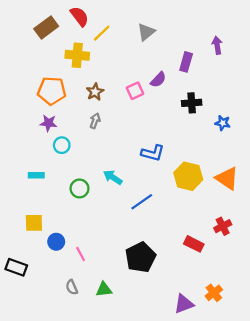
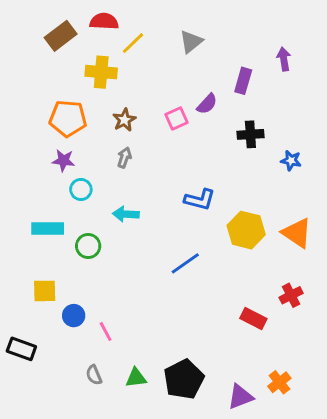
red semicircle: (79, 16) -> (104, 21), turned -50
cyan rectangle: (36, 175) -> (48, 229), size x1.5
cyan arrow: (113, 177) -> (126, 214), moved, turned -30
green circle: (79, 188) -> (88, 246), moved
black pentagon: (141, 257) -> (184, 379), moved

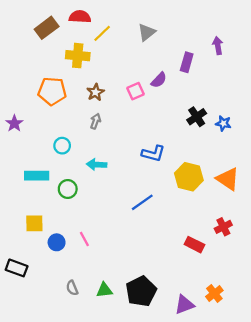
black cross: (250, 134) -> (197, 117), moved, turned -30
purple star: (63, 160) -> (14, 123), moved, turned 30
pink line: (106, 332) -> (84, 239), moved

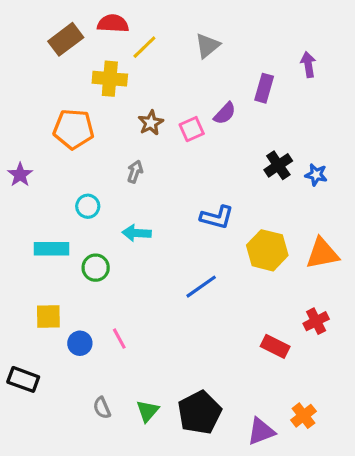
brown star: (95, 92) -> (151, 123), moved
orange triangle: (228, 179) -> (322, 253), turned -45
green triangle: (104, 290) -> (148, 411), turned -42

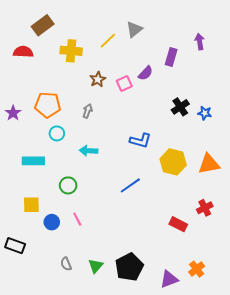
red semicircle: (113, 24) -> (23, 52), moved
yellow line: (144, 47) -> (108, 41), moved
orange pentagon: (74, 129) -> (48, 105), moved
green circle: (96, 268) -> (68, 185), moved

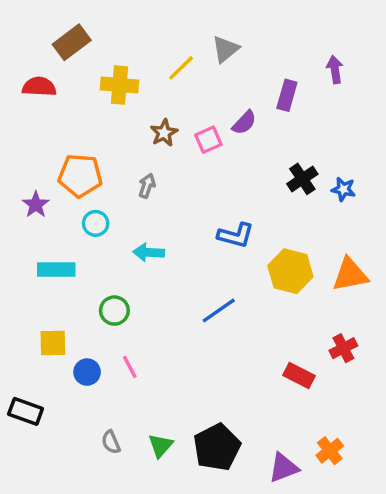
purple star: (13, 113) -> (36, 205), moved

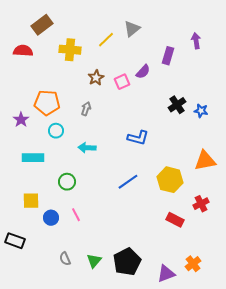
yellow hexagon: (290, 271) -> (170, 180), moved

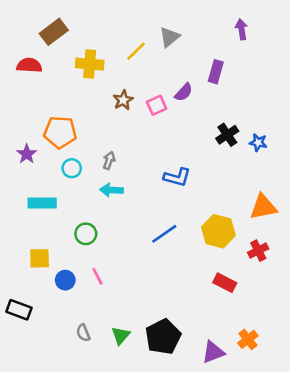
purple arrow: (196, 41) -> (241, 29), moved
gray arrow: (86, 109) -> (109, 161), moved
red cross: (201, 204) -> (258, 251), moved

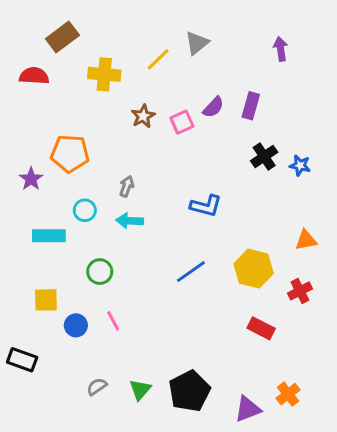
purple arrow: (241, 29) -> (281, 49), moved
purple rectangle: (216, 72) -> (251, 106), moved
cyan circle: (72, 168) -> (85, 210), moved
orange triangle: (263, 207) -> (306, 240), size x0.7
gray semicircle: (83, 333) -> (97, 387), turned 78

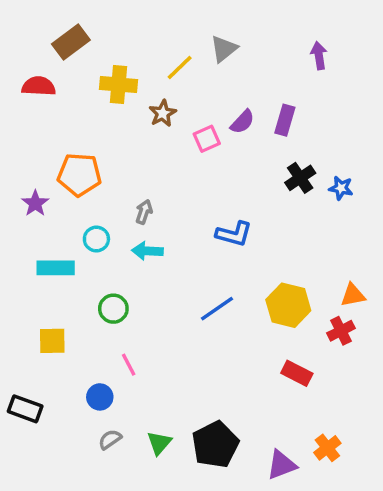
brown star: (143, 116) -> (163, 113), moved
orange triangle: (306, 240) -> (353, 295), moved
blue circle: (76, 325) -> (100, 397), moved

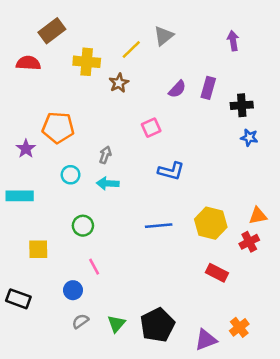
pink square: (207, 139) -> (151, 128), moved
black cross: (300, 178) -> (242, 105), moved, turned 30
cyan rectangle: (56, 268) -> (20, 196), moved
blue line: (217, 309) -> (159, 226), turned 30

